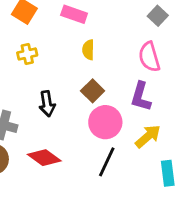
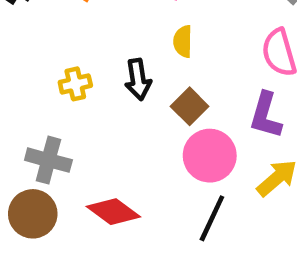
yellow cross: (27, 54) -> (75, 84), moved
black arrow: (47, 104) -> (138, 79), moved

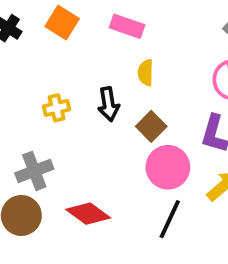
gray cross: (48, 160) -> (34, 171), turned -36

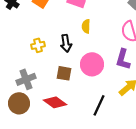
brown square: (151, 126) -> (64, 73), moved, turned -35
pink circle: (168, 167) -> (92, 64), moved

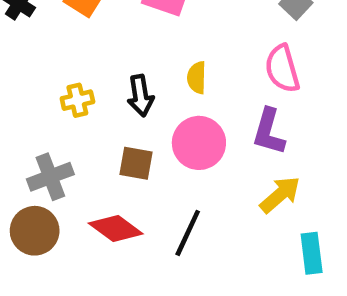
yellow semicircle: (86, 26) -> (197, 78), moved
black line: (99, 105) -> (188, 233), moved

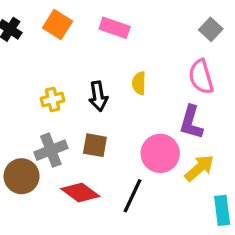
pink circle: (199, 143) -> (160, 153), moved
gray cross: (50, 177) -> (51, 150), moved
brown circle: (35, 231) -> (22, 176), moved

